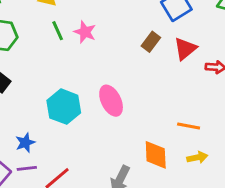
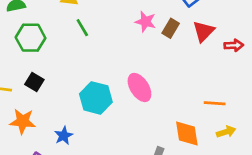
pink star: (85, 32) -> (145, 22), moved

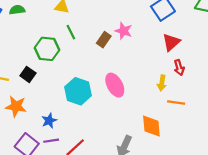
brown rectangle: (171, 28) -> (104, 40), moved
green hexagon: (31, 38) -> (47, 49), moved
red arrow: (234, 45) -> (179, 68), moved, turned 72
yellow arrow: (226, 132) -> (162, 83), moved, turned 112

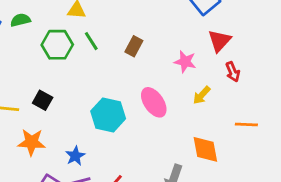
pink star: (124, 31) -> (185, 62), moved
green hexagon: (47, 49) -> (57, 45), moved
yellow arrow: (162, 83) -> (202, 95), moved, turned 40
orange line: (176, 102) -> (246, 125), moved

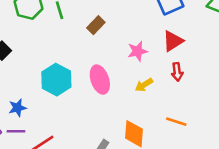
pink star: (185, 62) -> (137, 51), turned 30

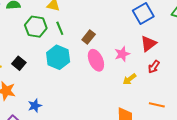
red arrow: (177, 72) -> (154, 67), turned 48
cyan hexagon: (56, 80) -> (58, 57), moved
pink ellipse: (100, 80) -> (96, 60), moved

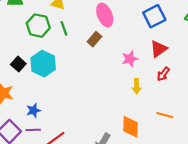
cyan hexagon: (58, 57) -> (43, 64), moved
pink ellipse: (96, 60) -> (105, 15), moved
yellow arrow: (129, 79) -> (137, 86), turned -56

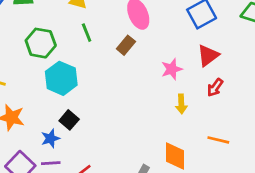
green hexagon: (38, 26) -> (41, 43), moved
black square: (18, 64) -> (69, 120), moved

